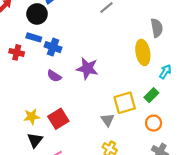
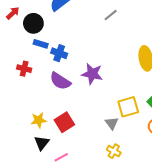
black circle: (37, 14) -> (33, 23), moved
red cross: (17, 52) -> (24, 69), moved
purple semicircle: (54, 76) -> (60, 81), size x1.5

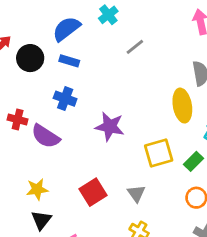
blue rectangle: (41, 44) -> (69, 61), moved
purple semicircle: (60, 81) -> (46, 136), moved
yellow square: (128, 107) -> (159, 153), moved
red square: (64, 122) -> (93, 192), moved

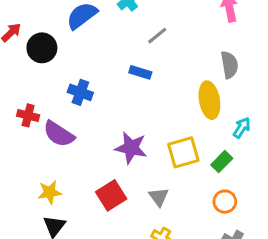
blue rectangle: (69, 61) -> (140, 72), moved
purple star: (110, 126) -> (131, 148), moved

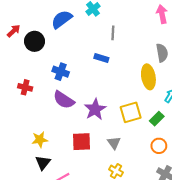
gray line: (157, 36) -> (113, 33), turned -48
purple semicircle: (59, 134) -> (64, 100), moved
purple star: (131, 148) -> (95, 109), turned 30
red square: (111, 195) -> (82, 142), turned 30

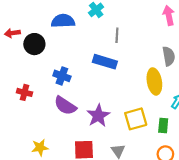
blue semicircle: (62, 19) -> (63, 21), turned 35
red arrow: (14, 31) -> (12, 33), turned -144
blue rectangle: (101, 58) -> (105, 62), size x1.5
green rectangle: (157, 119) -> (163, 125), turned -40

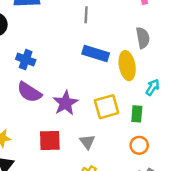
blue rectangle: (105, 62) -> (96, 54), moved

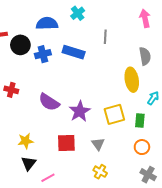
gray line: (86, 15) -> (105, 37), moved
blue rectangle: (96, 54) -> (74, 52), moved
blue cross: (26, 60) -> (43, 54), moved, turned -35

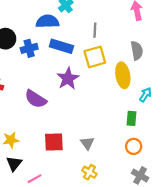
blue semicircle: (47, 23) -> (47, 21), moved
purple star: (80, 111) -> (68, 79), moved
yellow square: (114, 114) -> (95, 57), moved

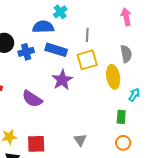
red square: (54, 142) -> (36, 144), moved

